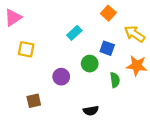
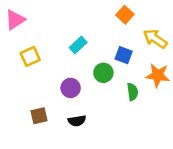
cyan rectangle: (74, 33) -> (78, 45), moved
yellow square: (26, 49) -> (30, 56), turned -35
black semicircle: (91, 111) -> (77, 121), moved

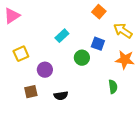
yellow square: (30, 56) -> (21, 54), moved
purple circle: (71, 88) -> (45, 70), moved
green semicircle: (132, 92) -> (113, 87), moved

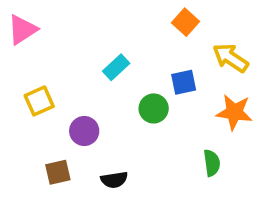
blue square: (98, 44) -> (184, 82), turned -32

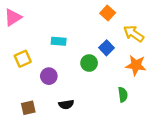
cyan rectangle: (116, 67) -> (59, 41), moved, turned 48
blue square: (184, 82) -> (106, 48), turned -32
brown square: (58, 172) -> (28, 108), moved

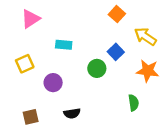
pink triangle: (13, 17) -> (31, 19), moved

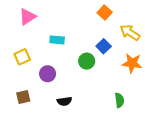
green semicircle: (134, 103) -> (119, 100), moved
brown square: (31, 117) -> (23, 97), moved

